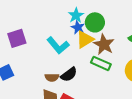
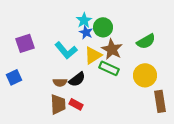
yellow triangle: (85, 39) -> (93, 55), moved

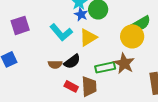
brown star: (112, 49) -> (124, 63), moved
green rectangle: (109, 68) -> (105, 67), moved, turned -36
yellow circle: (145, 75) -> (132, 36), moved
brown trapezoid: (58, 104) -> (89, 86), moved

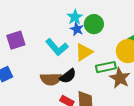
brown semicircle: (55, 64) -> (51, 79), size x1.5
green rectangle: (105, 67) -> (106, 67), moved

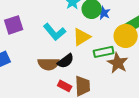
blue star: (77, 29) -> (104, 13), moved

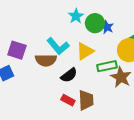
purple square: (14, 25) -> (17, 50), moved, turned 36
brown semicircle: (49, 64) -> (46, 60), moved

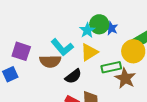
cyan star: (76, 16) -> (87, 30), moved

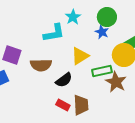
green circle: (99, 24) -> (107, 17), moved
cyan star: (87, 30) -> (73, 17), moved
cyan L-shape: (62, 47) -> (54, 33), moved, turned -60

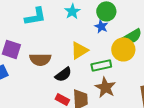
cyan L-shape: (54, 33) -> (35, 16), moved
brown star: (116, 82) -> (105, 87), moved

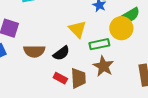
yellow triangle: (79, 50) -> (77, 29), turned -42
brown semicircle: (40, 59) -> (34, 51), moved

